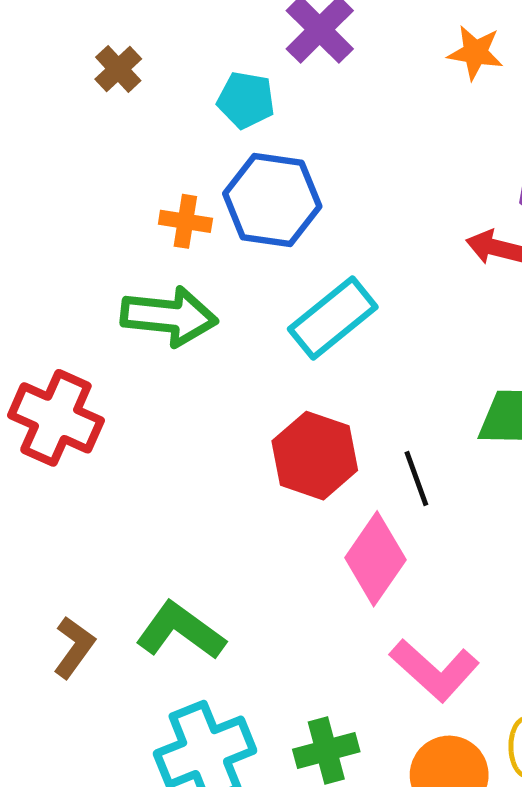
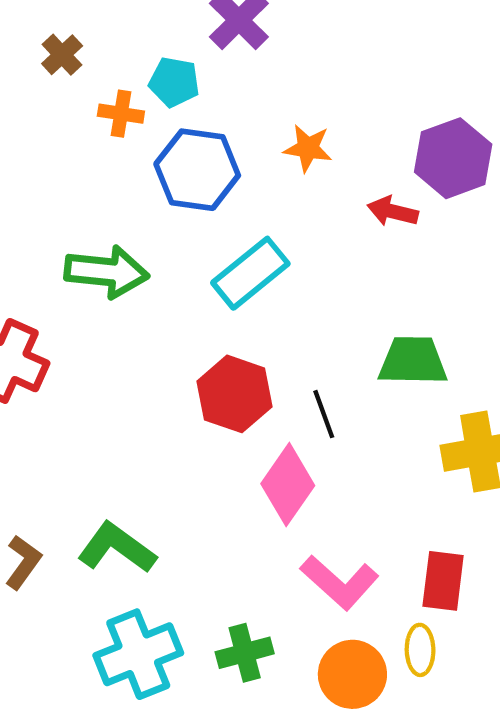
orange star: (475, 53) -> (308, 148), moved
orange cross: (185, 221) -> (121, 114), moved

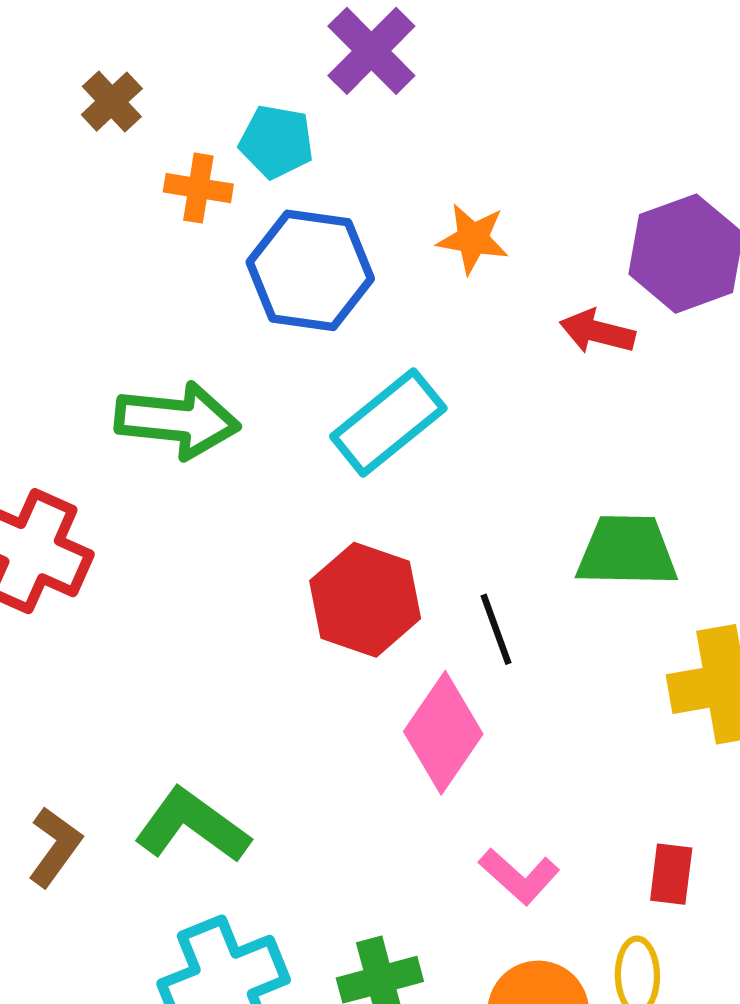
red rectangle: (443, 581) -> (671, 874), size x0.7
pink L-shape: (340, 582) -> (519, 876), size x0.7

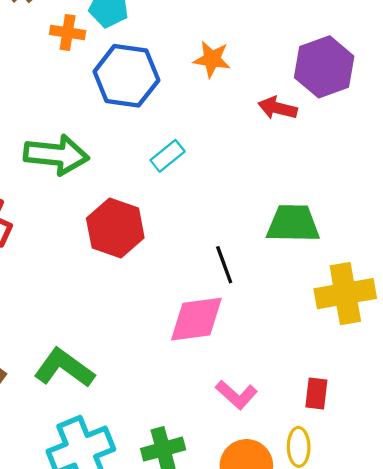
cyan rectangle: (388, 422) -> (168, 156), size x0.6
red hexagon: (365, 600) -> (115, 228), moved
pink diamond: (443, 733) -> (196, 319), turned 48

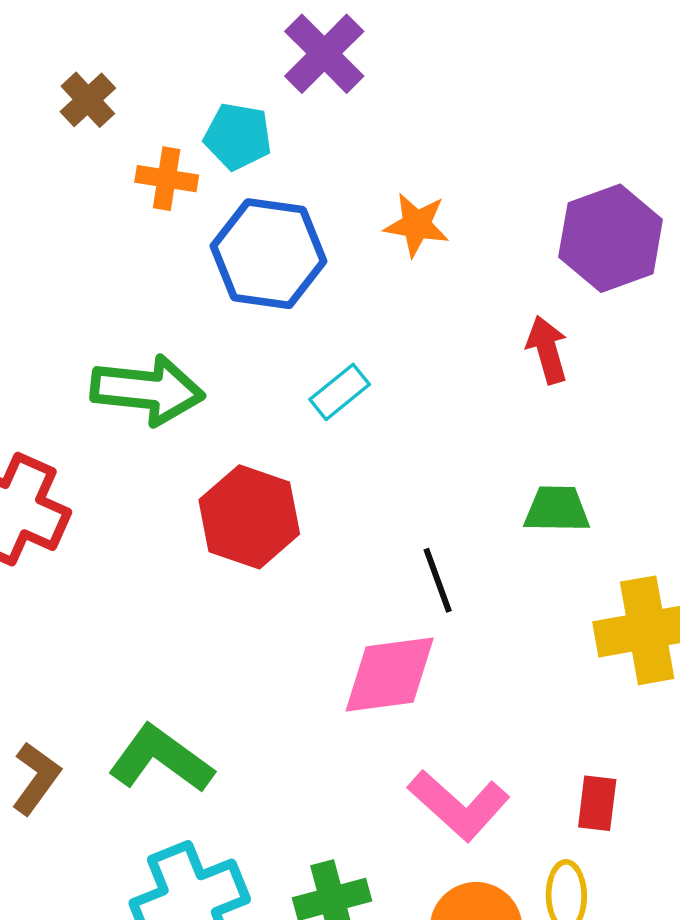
red arrow: (278, 108) -> (547, 350), moved, turned 60
green trapezoid: (293, 224) -> (557, 509), size x0.7
pink L-shape: (236, 395) -> (459, 805), size x1.4

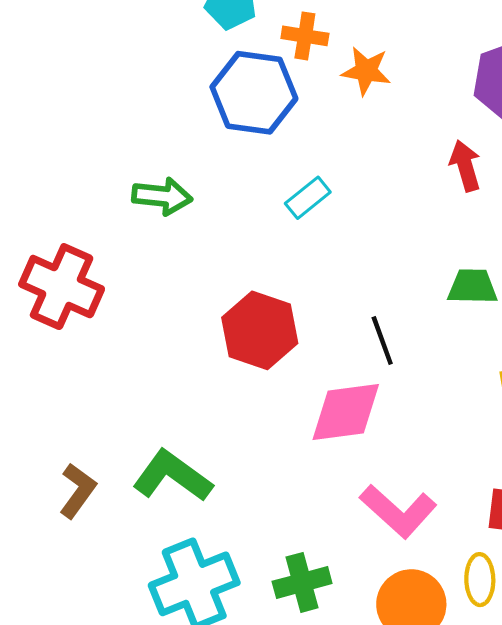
orange cross: (167, 179) -> (305, 36), moved
green arrow: (147, 390) -> (162, 196), size x0.7
red hexagon: (249, 517) -> (260, 330), moved

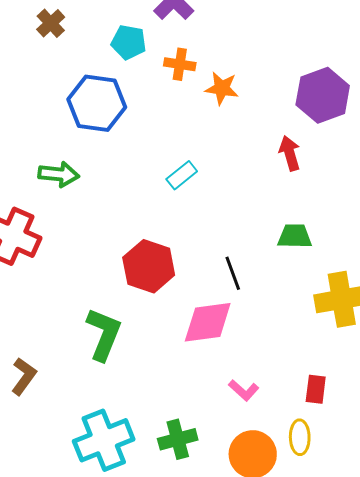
blue hexagon: (254, 93) -> (97, 103), moved
green arrow: (162, 196) -> (59, 174), moved
green L-shape: (172, 476) -> (104, 334), moved, turned 76
pink L-shape: (398, 511) -> (244, 390), size x0.6

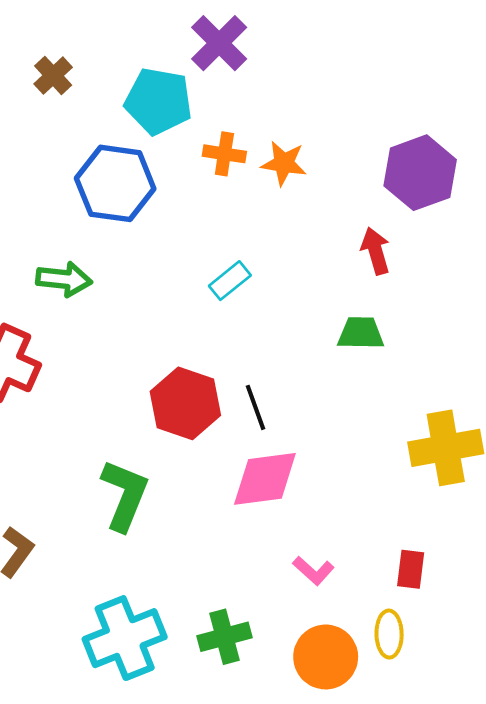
cyan pentagon: (129, 42) -> (158, 101), size x1.4
orange cross: (180, 64) -> (224, 154), moved
green trapezoid: (295, 236) -> (361, 333), moved
black line: (233, 273) -> (255, 407), moved

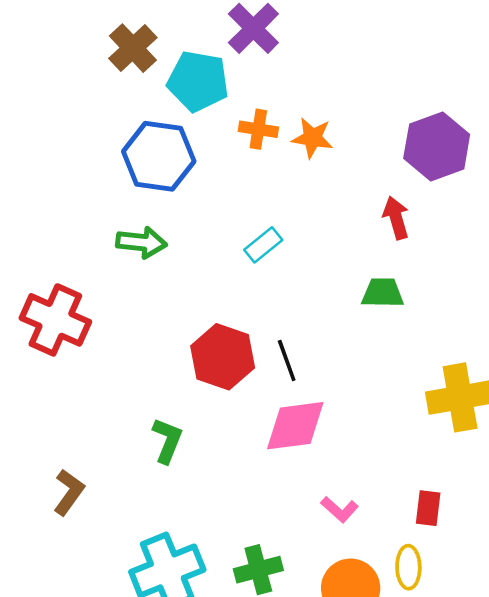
brown cross: (53, 76) -> (133, 48), moved, size x1.4
green arrow: (64, 279) -> (141, 242), moved
green L-shape: (125, 495) -> (167, 440), size x0.7

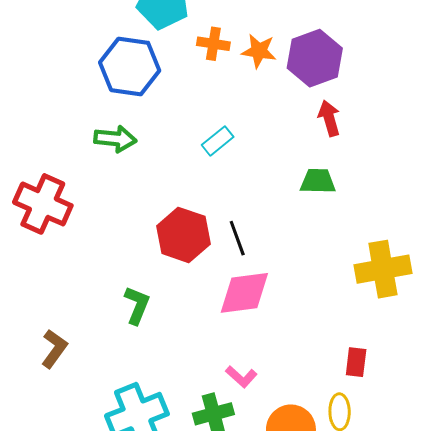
purple hexagon: (437, 146) -> (315, 58), moved
pink L-shape: (340, 509) -> (241, 377), moved

